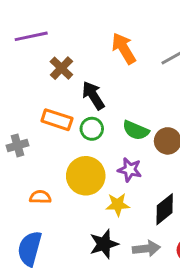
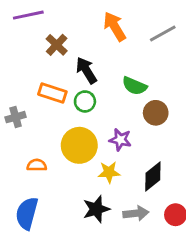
green semicircle: (136, 130) -> (134, 86), moved

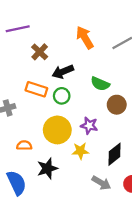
black arrow: (86, 70) -> (63, 72), turned -80
black star: (96, 209) -> (47, 168), moved
blue semicircle: (27, 213) -> (17, 183), turned 140
gray arrow: (136, 213) -> (101, 183), turned 36

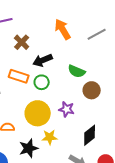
yellow star: (80, 151) -> (50, 137), moved

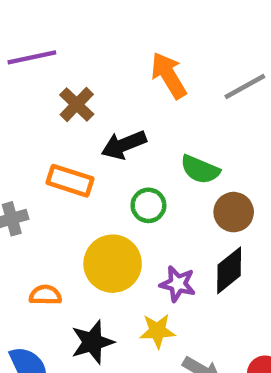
green circle: (42, 82) -> (148, 205), moved
purple star: (67, 109) -> (178, 284), moved
black diamond: (90, 135) -> (229, 270), moved
yellow star: (50, 137) -> (157, 331), moved

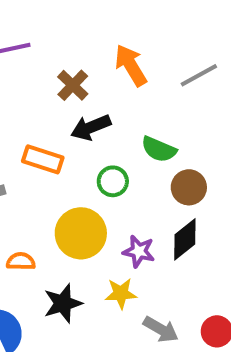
brown cross: (77, 104) -> (73, 85), moved

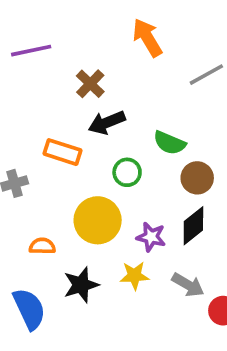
orange arrow: (131, 65) -> (147, 38), moved
gray arrow: (161, 329) -> (188, 285), moved

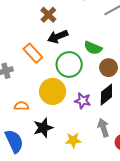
orange rectangle: (63, 152) -> (33, 53), turned 30
green circle: (127, 172) -> (69, 65), size x1.6
yellow star: (134, 276) -> (73, 140), moved
gray arrow: (188, 285) -> (103, 128), turned -138

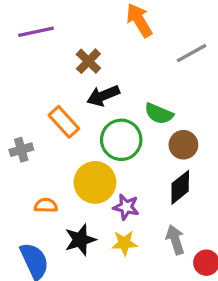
purple star: (83, 101) -> (126, 207), moved
yellow star: (73, 140) -> (124, 243), moved

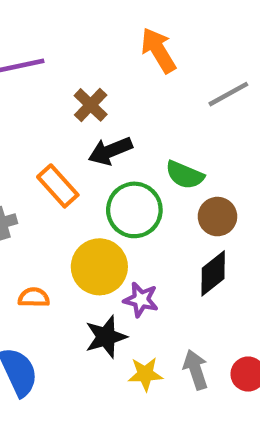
black star: (80, 240) -> (106, 337), moved
gray arrow: (175, 240) -> (196, 370), moved
yellow star: (124, 243) -> (145, 374), moved

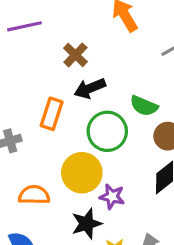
orange rectangle: (58, 186) -> (52, 114), turned 60
orange semicircle: (34, 297) -> (34, 195), size x1.4

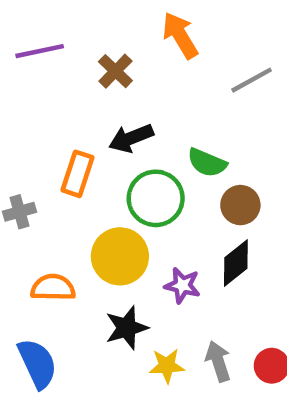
brown cross: (75, 55) -> (115, 71), moved
purple star: (112, 197) -> (182, 285), moved

